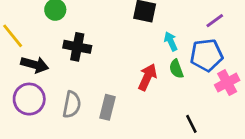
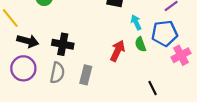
black cross: (77, 47) -> (63, 44), moved

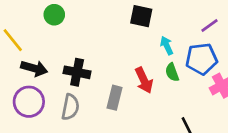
red arrow: (117, 51) -> (144, 80), turned 130
gray rectangle: (86, 75) -> (114, 98), moved

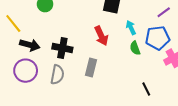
red arrow: (144, 80) -> (101, 36), moved

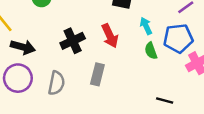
black cross: (62, 48) -> (73, 41), moved, turned -36
black line: (146, 89) -> (165, 100), turned -48

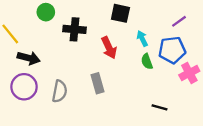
black cross: (73, 41) -> (75, 29), moved, turned 30
gray rectangle: (97, 74) -> (97, 83), turned -30

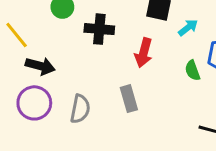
cyan arrow: (142, 39) -> (188, 28), moved, turned 77
red arrow: (109, 48) -> (144, 53), turned 40

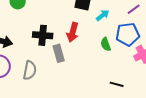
black cross: (99, 29) -> (43, 35), moved
gray rectangle: (129, 99) -> (59, 53), moved

